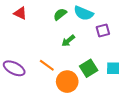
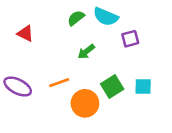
red triangle: (20, 13) -> (25, 33), moved
orange line: (47, 65) -> (59, 83), turned -56

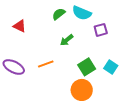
cyan square: (143, 87) -> (111, 67), turned 32
orange circle: (85, 103) -> (82, 90), moved

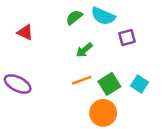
orange line: (46, 64) -> (82, 80), moved

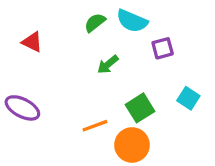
orange line: (82, 80) -> (95, 126), moved
cyan square: (140, 84) -> (188, 98), moved

